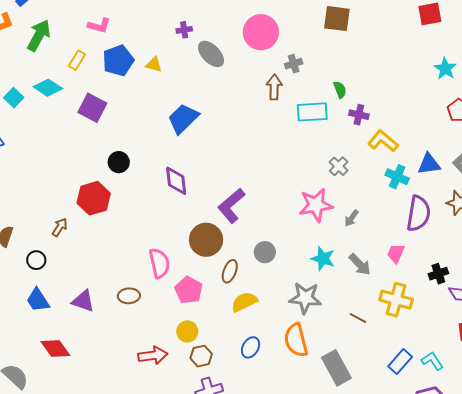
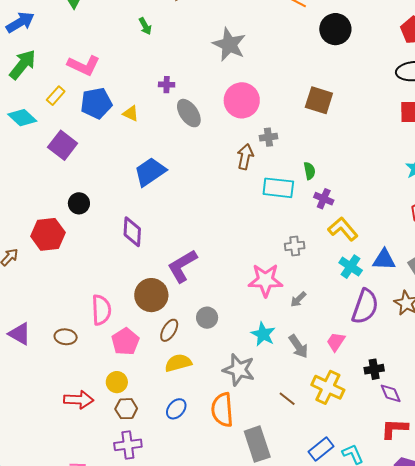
pink L-shape: (99, 25) -> (84, 65), size x1.4
gray cross: (339, 166) -> (295, 246), turned 30

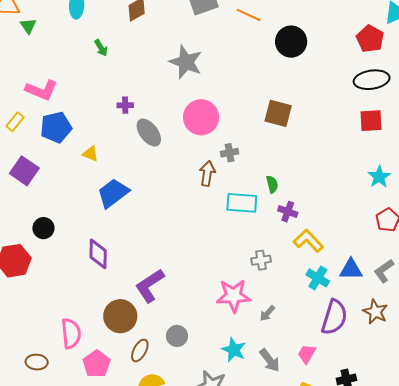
yellow triangle: (131, 113) -> (91, 154), moved

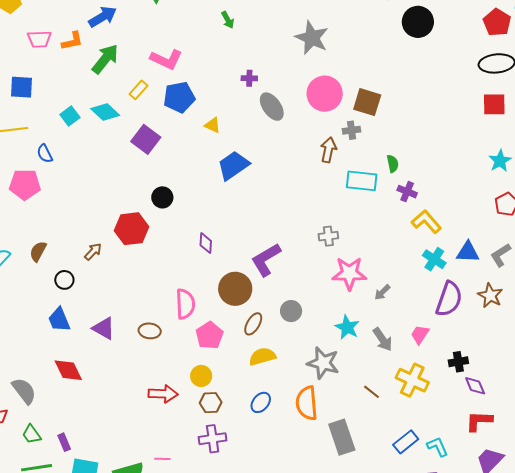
brown square: (278, 113) -> (367, 102), moved
purple diamond: (98, 254) -> (206, 243), moved, size x0.7
gray cross: (261, 260) -> (328, 236), moved

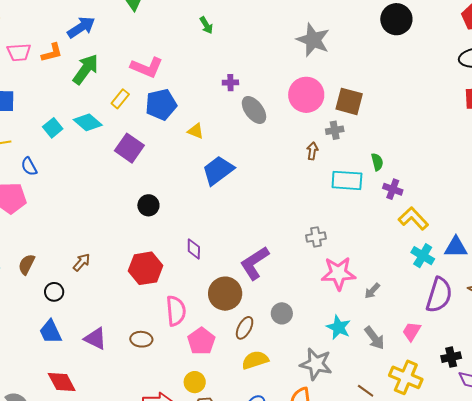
gray star: (312, 38) -> (313, 40), moved
brown arrow: (328, 150) -> (312, 151), size x0.7
red hexagon: (131, 229) -> (145, 268), moved

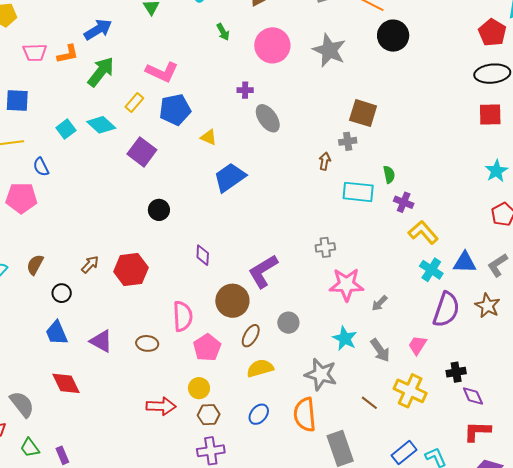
black circle: (396, 19) -> (393, 36), moved
pink circle: (306, 95) -> (272, 45), moved
red hexagon: (145, 268) -> (131, 270), moved

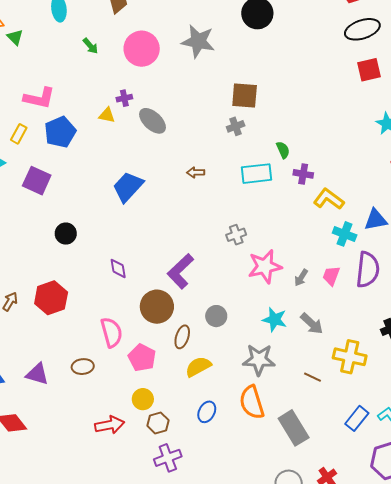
yellow triangle: (209, 137) -> (107, 115), moved
brown arrow: (325, 161) -> (196, 172), moved, turned -90
pink trapezoid: (417, 345) -> (331, 276), moved

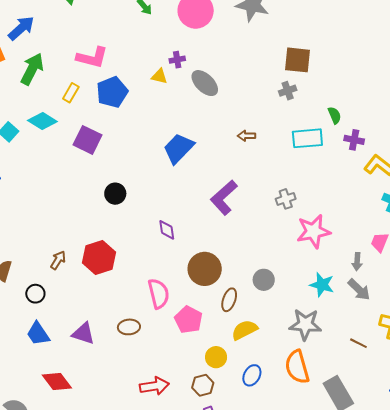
purple L-shape: (180, 271) -> (224, 198), moved
gray arrow: (301, 278) -> (357, 262), moved, turned -30
yellow circle: (143, 399) -> (216, 357), moved

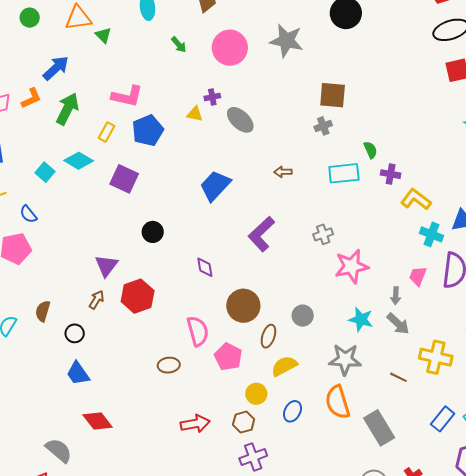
purple triangle: (83, 333) -> (106, 266), moved, turned 50

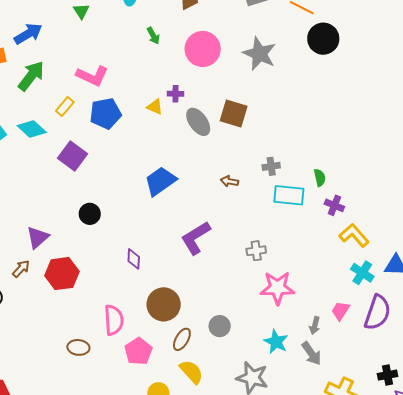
brown square: (333, 95) -> (234, 114), moved
gray cross: (323, 126) -> (271, 166), moved
yellow semicircle: (284, 366) -> (191, 372), turned 64

